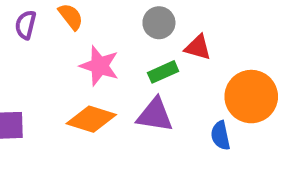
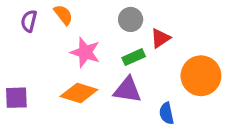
red triangle: (198, 47) -> (160, 38), turned -50
blue semicircle: (220, 136) -> (167, 113), moved

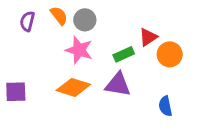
gray circle: (131, 19) -> (85, 20), moved
orange circle: (201, 76) -> (170, 54), moved, size x0.7
blue semicircle: (167, 113) -> (165, 106), moved

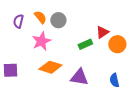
pink star: (79, 50) -> (41, 41), moved, turned 30
purple triangle: (118, 85) -> (79, 77), moved

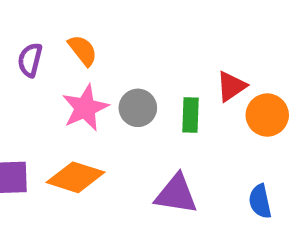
gray circle: (58, 20) -> (138, 108), moved
green rectangle: (85, 44) -> (191, 115), turned -64
orange diamond: (50, 67) -> (76, 177), moved

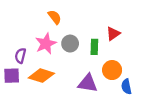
orange semicircle: (83, 50) -> (55, 17), moved
purple semicircle: (30, 60) -> (20, 56), moved
orange circle: (267, 115) -> (112, 70), moved

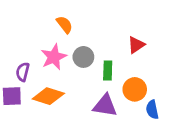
green rectangle: (94, 47) -> (108, 70), moved

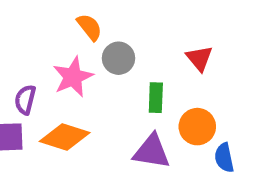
red triangle: (136, 45) -> (199, 58), turned -36
gray circle: (83, 57) -> (119, 58), moved

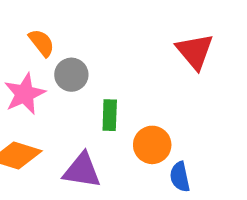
red triangle: (199, 58) -> (195, 51), moved, size x1.4
purple triangle: (152, 151) -> (82, 170), moved

